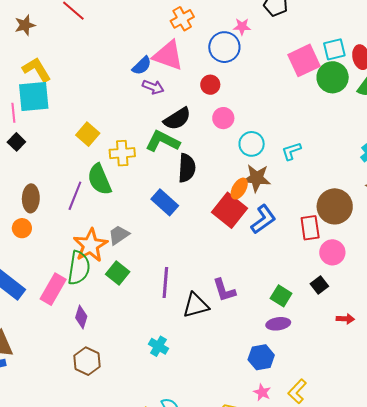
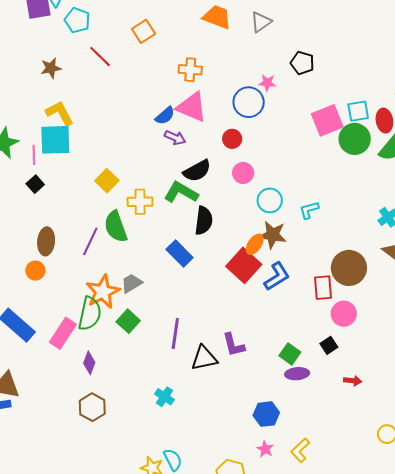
orange cross: (182, 19) -> (190, 70), moved, turned 30
purple ellipse: (278, 324) -> (297, 374), moved

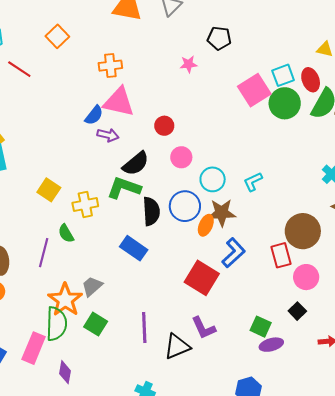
blue circle: (249, 102) -> (185, 206), moved
green semicircle: (116, 227) -> (66, 233), size x0.6
red square: (244, 265) -> (202, 278), moved

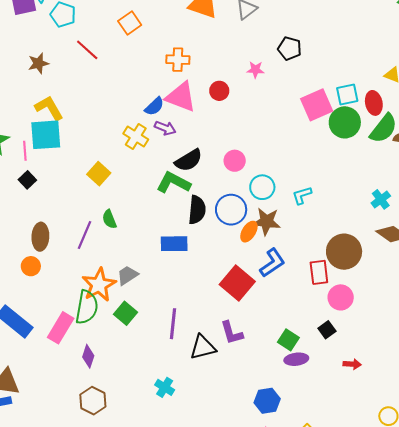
red circle: (164, 126) -> (219, 91), moved
yellow cross: (85, 205) -> (136, 137), moved, turned 35
blue rectangle: (134, 248) -> (174, 244), turned -44

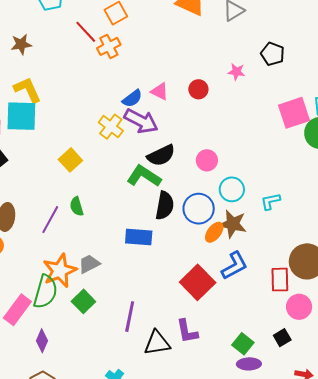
red line: (87, 50) -> (86, 32), moved
orange cross: (178, 60) -> (109, 46), moved, turned -35
pink triangle: (181, 97) -> (160, 92), size x0.6
purple arrow: (165, 128) -> (141, 121), size x1.6

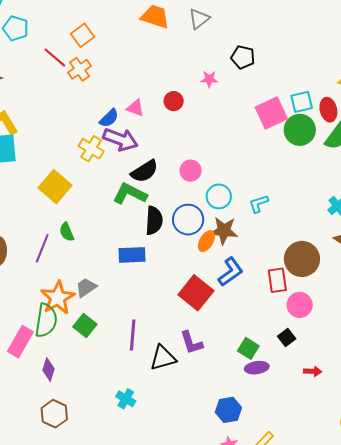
yellow square: (70, 160) -> (55, 187), size x1.4

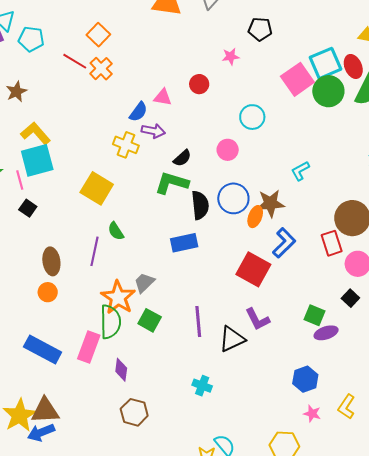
cyan square: (302, 102) -> (326, 63), size x1.4
purple arrow: (120, 140) -> (153, 131), size x0.7
black semicircle: (144, 171) -> (182, 158), size x0.7
cyan circle: (219, 196) -> (252, 117), moved

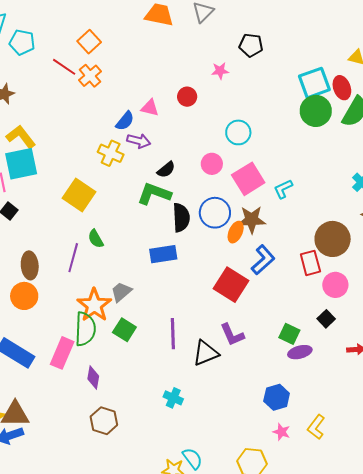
pink square: (297, 79) -> (248, 179), moved
orange circle: (48, 292) -> (24, 296), size x1.4

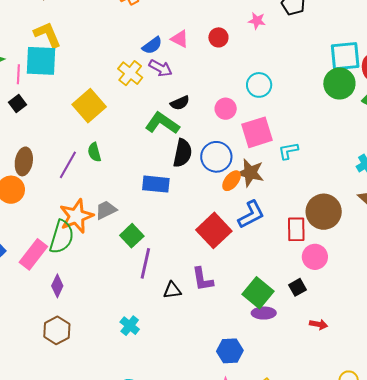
green square: (124, 330) -> (132, 236), moved
green square: (289, 334) -> (258, 293), size x1.4
black triangle: (206, 353) -> (172, 290), size x0.7

